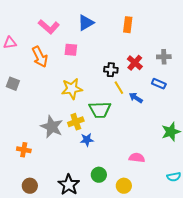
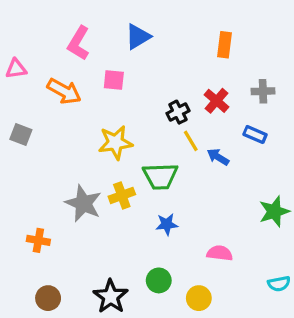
orange rectangle: (128, 25) -> (224, 45), moved
pink L-shape: (49, 27) -> (79, 43), turned 80
orange arrow: (40, 57) -> (64, 91), turned -35
black cross: (111, 70) -> (178, 112), turned -32
blue star: (87, 140) -> (167, 224), moved

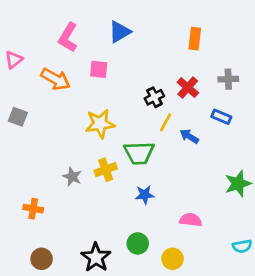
pink triangle: (16, 69) -> (14, 60), turned -30
yellow line: (191, 141) -> (166, 122), turned 60
gray star: (83, 203) -> (72, 177), size x0.6

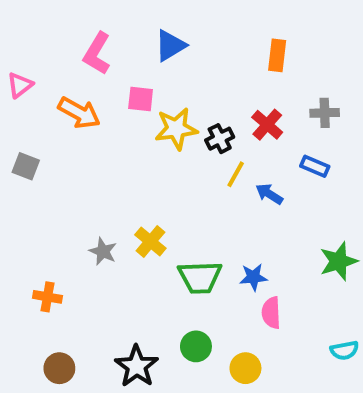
yellow star: (100, 124) -> (176, 129), moved
green trapezoid: (139, 153) -> (200, 277), moved
yellow cross: (106, 170) -> (150, 241), turned -30
blue star: (145, 195) -> (253, 277), moved
pink semicircle: (191, 220) -> (271, 313), turned -100

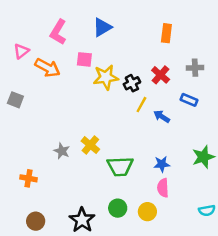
pink triangle: (20, 85) -> (21, 51), moved
blue star: (253, 277) -> (162, 164), moved
yellow circle: (245, 368) -> (147, 212), moved

